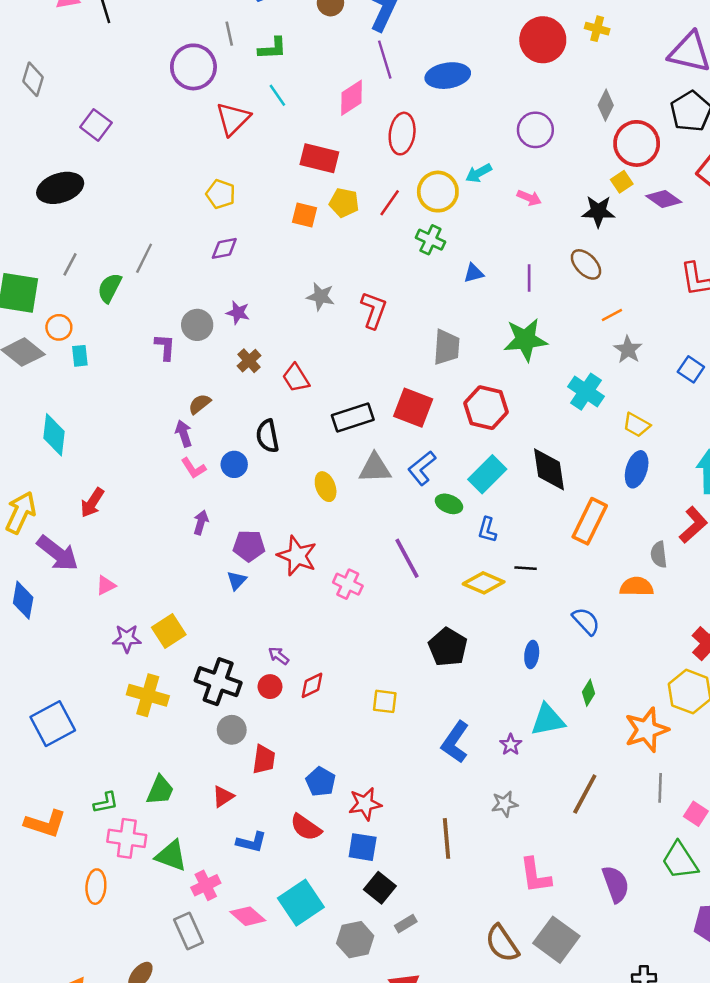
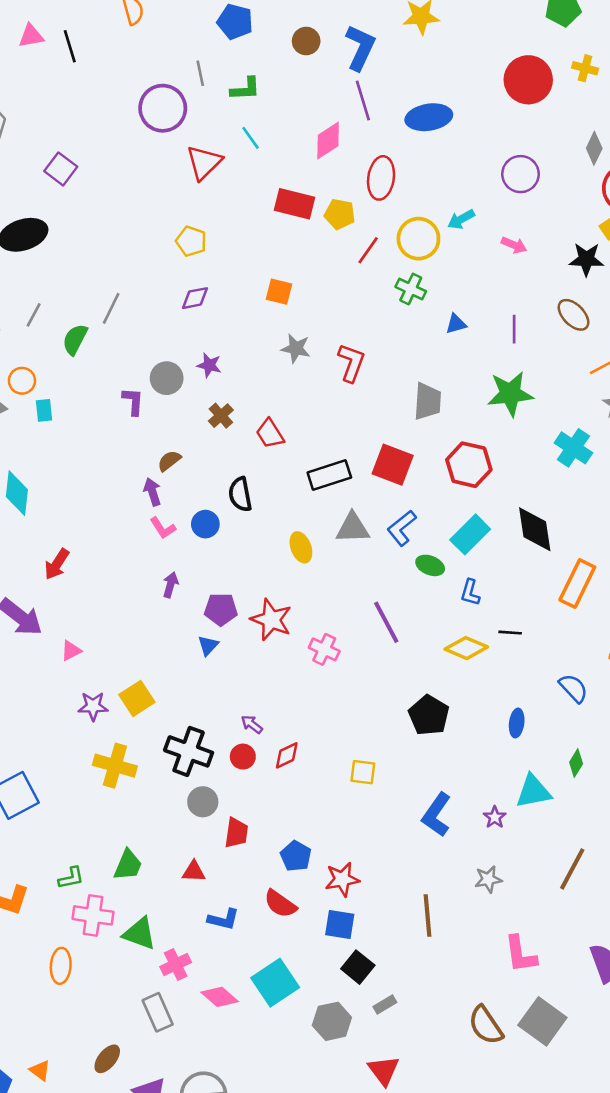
yellow pentagon: (344, 203) -> (340, 214), moved
orange square: (305, 215) -> (279, 292), moved
red triangle: (223, 796) -> (194, 872), turned 35

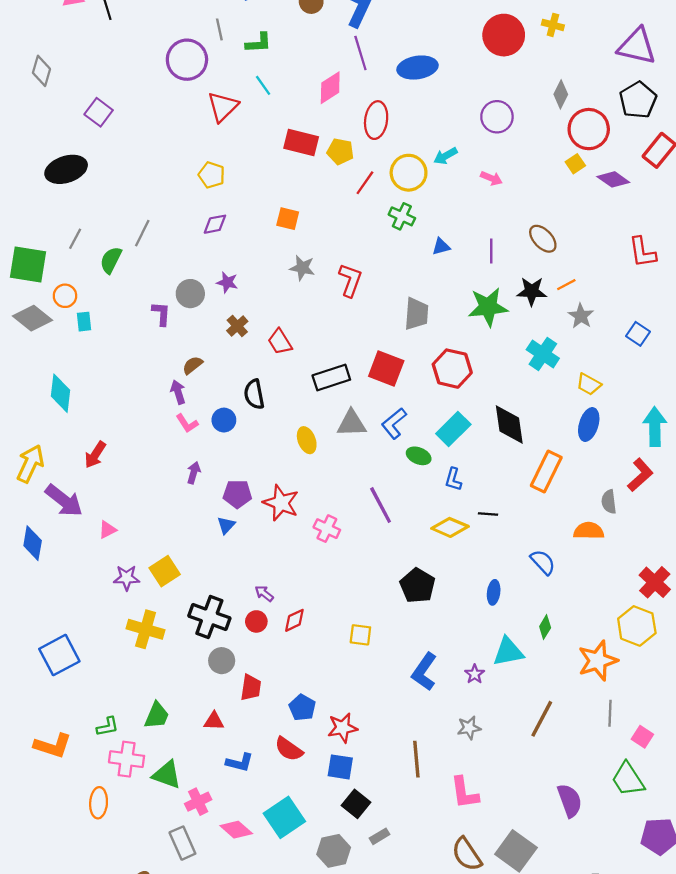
black star: (586, 259) -> (532, 291), moved
pink L-shape: (521, 954) -> (465, 793), moved

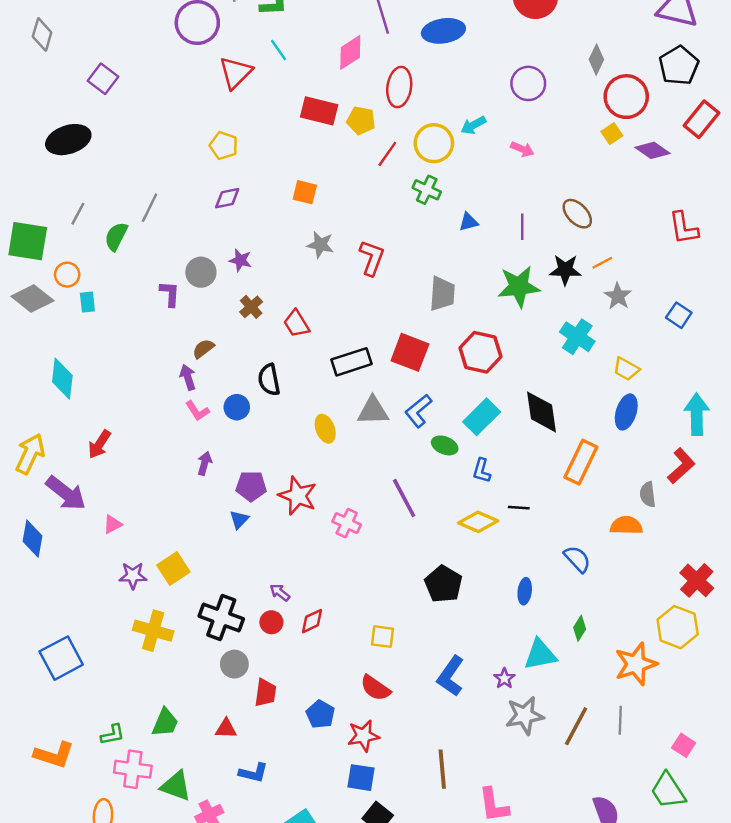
gray line: (610, 713) -> (620, 720), moved
gray star: (469, 728) -> (525, 715), moved, size x1.5
red semicircle: (289, 749) -> (375, 688), moved

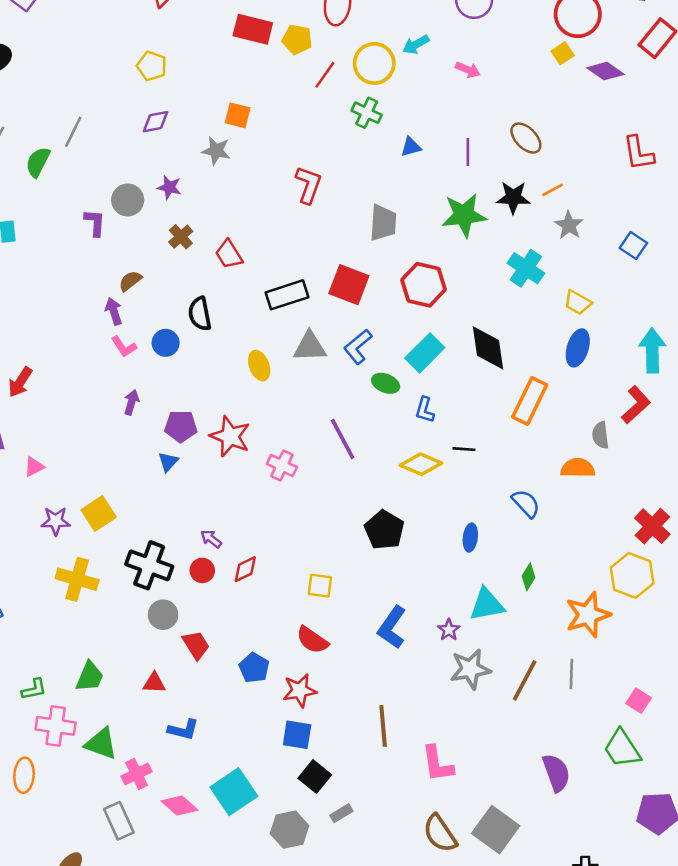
gray star: (320, 245) -> (216, 151), moved
red trapezoid: (265, 693) -> (196, 645), turned -40

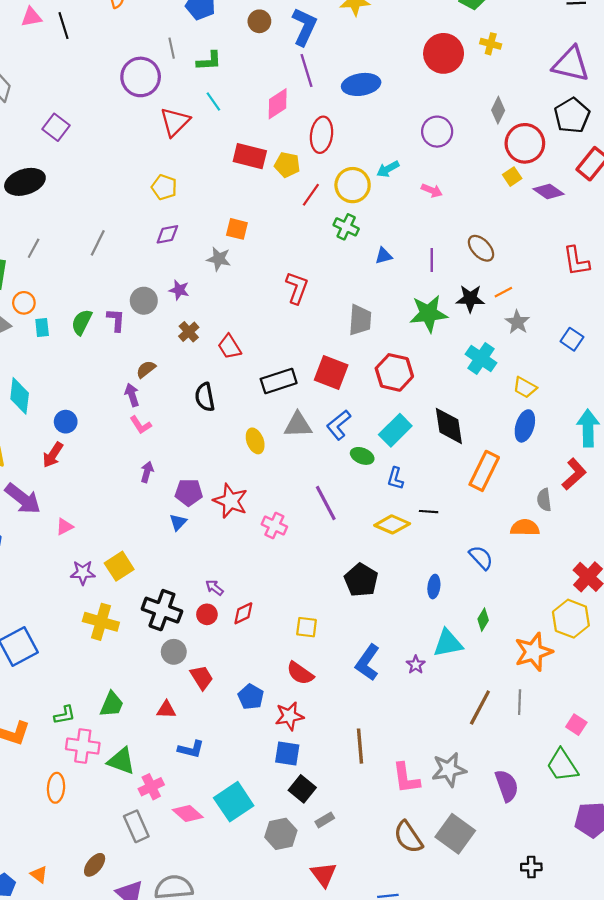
green semicircle: (38, 162) -> (82, 322), moved
blue circle: (166, 343) -> (66, 422), moved
gray star: (470, 669) -> (449, 770), moved

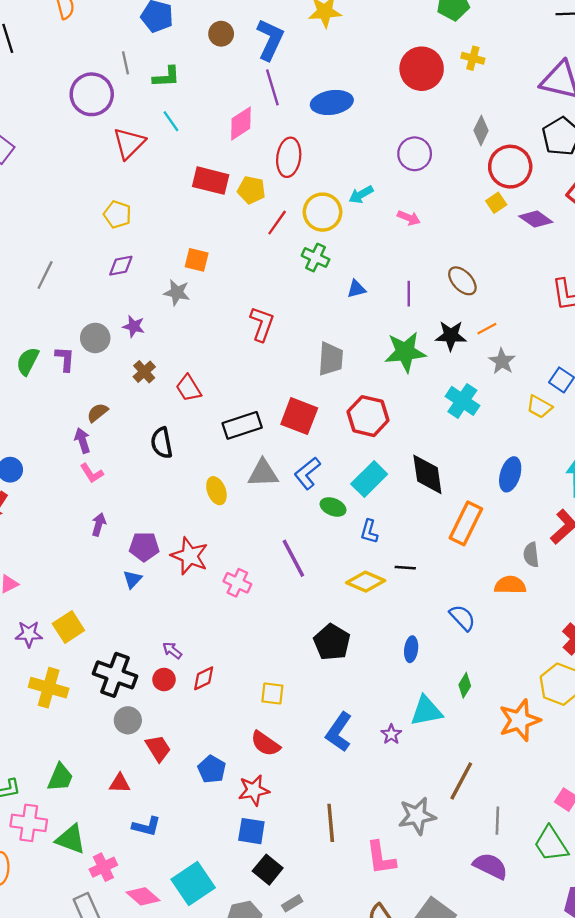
yellow trapezoid: (525, 387) -> (539, 407), moved
gray line: (520, 702) -> (497, 821), moved
gray star: (449, 770) -> (417, 816), moved
purple semicircle: (507, 786) -> (490, 866), turned -44

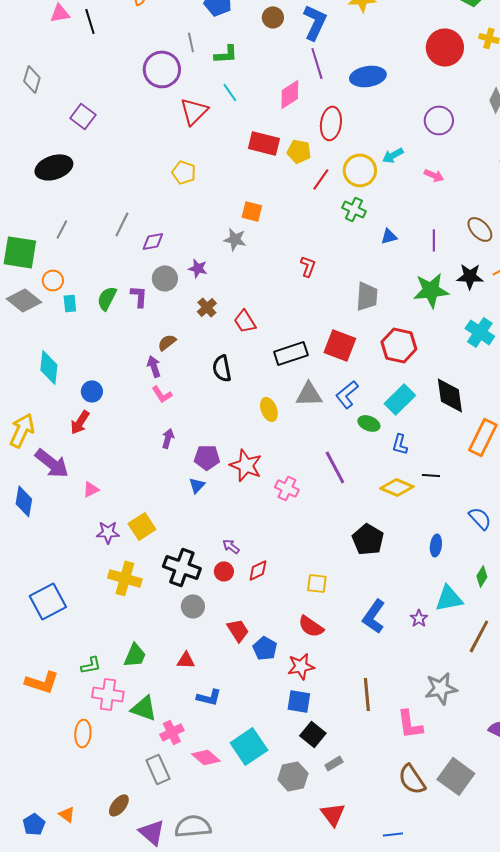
purple diamond: (121, 266) -> (153, 241), moved
red L-shape: (262, 324) -> (308, 266), size x0.7
red trapezoid: (158, 748) -> (238, 630), moved
brown line: (461, 781) -> (479, 636), moved

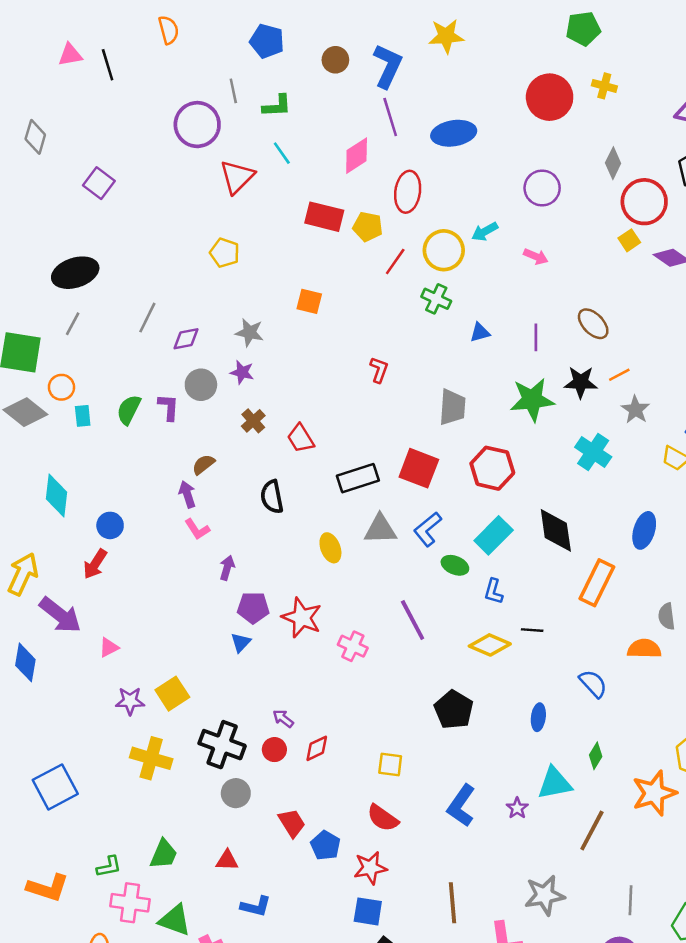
black ellipse: (54, 167) -> (75, 273), moved
gray star: (235, 239) -> (249, 332), moved
purple arrow: (168, 438) -> (227, 568), moved

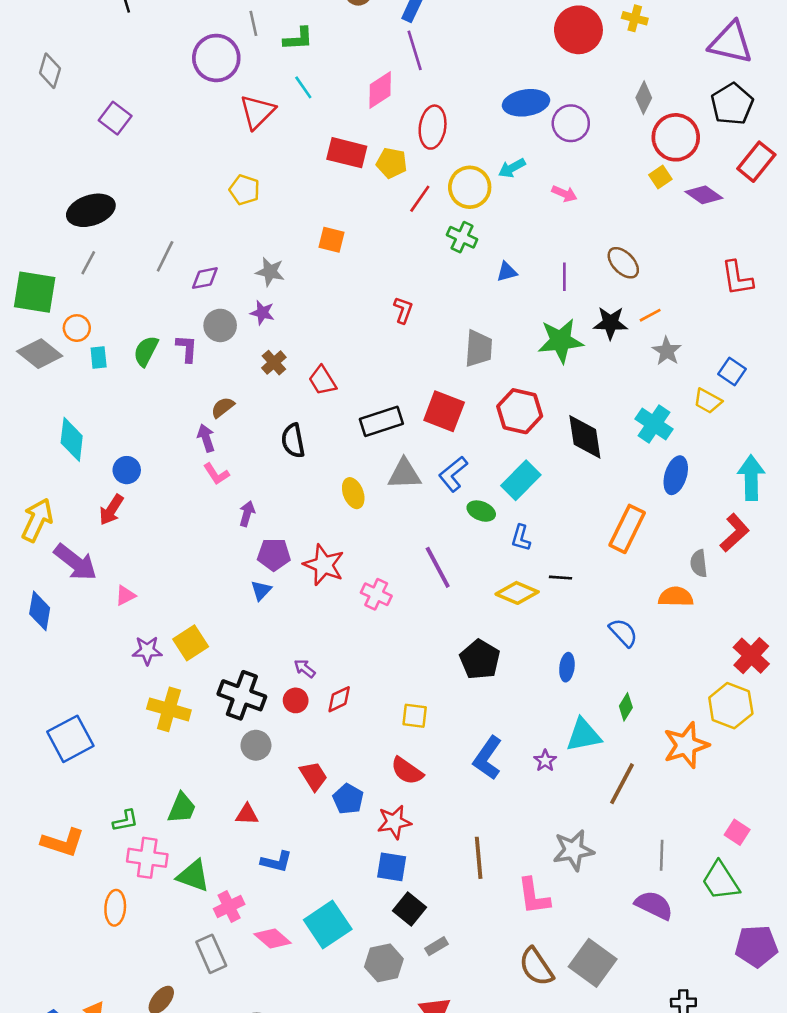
blue ellipse: (454, 133) -> (526, 103), moved
cyan cross: (593, 452) -> (654, 424), moved
black diamond: (556, 530) -> (585, 437), moved

